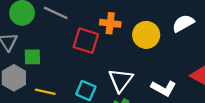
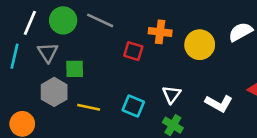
red square: (86, 41) -> (133, 51), size x0.7
white triangle: (121, 80) -> (172, 94), size x0.7

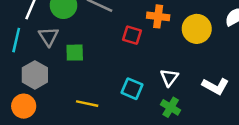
gray hexagon: (54, 92) -> (35, 75), moved
yellow line: (89, 107) -> (87, 104), moved

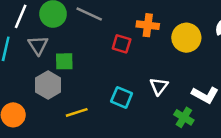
gray hexagon: (35, 75) -> (48, 85), moved
yellow line: (87, 104) -> (77, 112), turned -30
green cross: (171, 107) -> (184, 117), moved

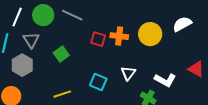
orange cross: (148, 25) -> (119, 36), moved
green square: (64, 61) -> (61, 54), moved, turned -35
gray hexagon: (48, 85) -> (22, 65), moved

